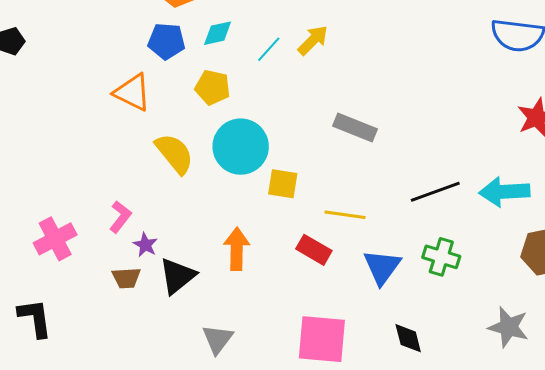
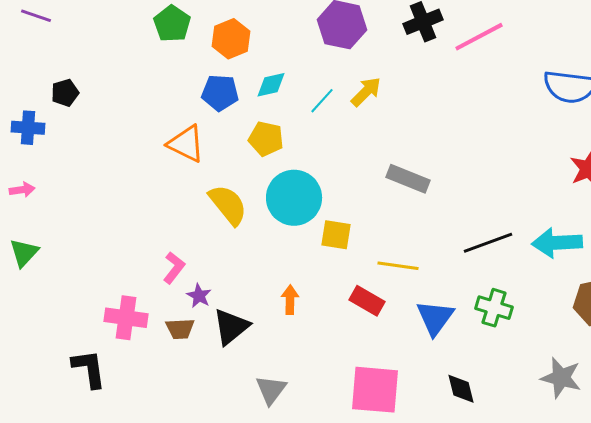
pink cross: (55, 239) -> (126, 318), moved, turned 36
orange arrow: (237, 249) -> (290, 300), size x0.7

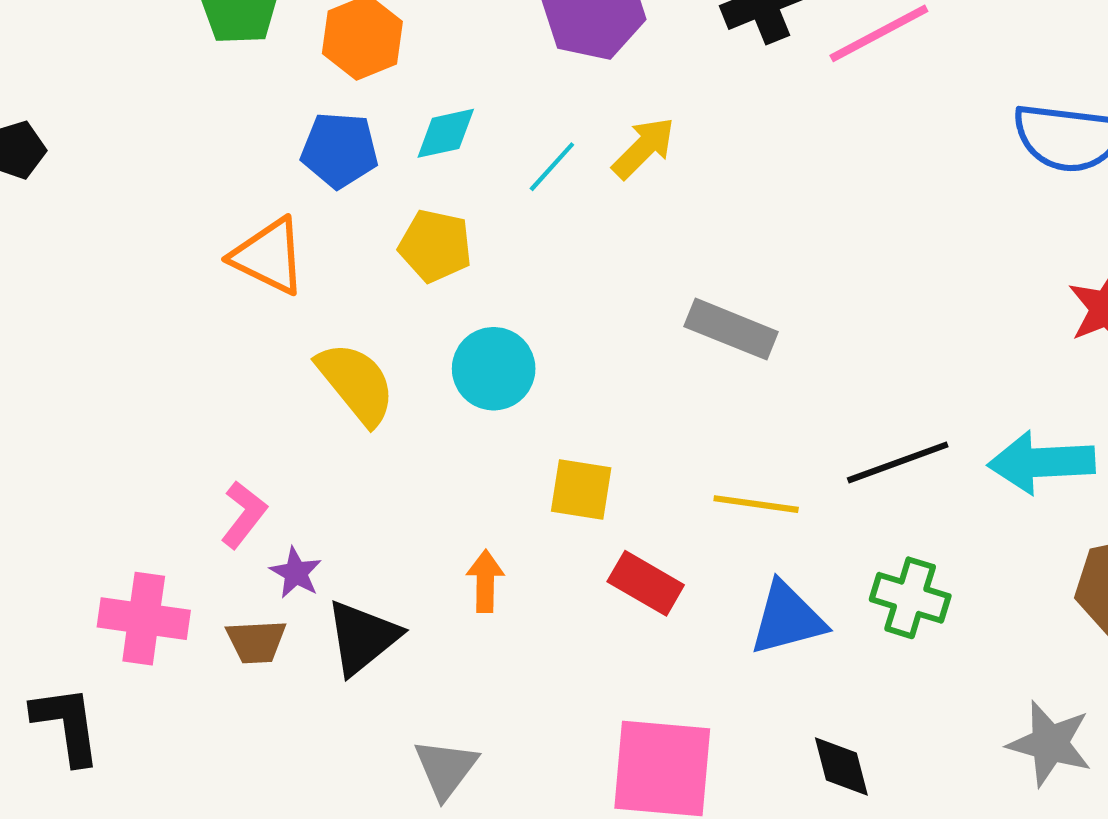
cyan circle: (294, 198) -> (494, 369), size x0.7
yellow square: (336, 235) -> (581, 489), moved
yellow line: (398, 266) -> (756, 504), moved
blue triangle: (435, 318) -> (787, 619), turned 39

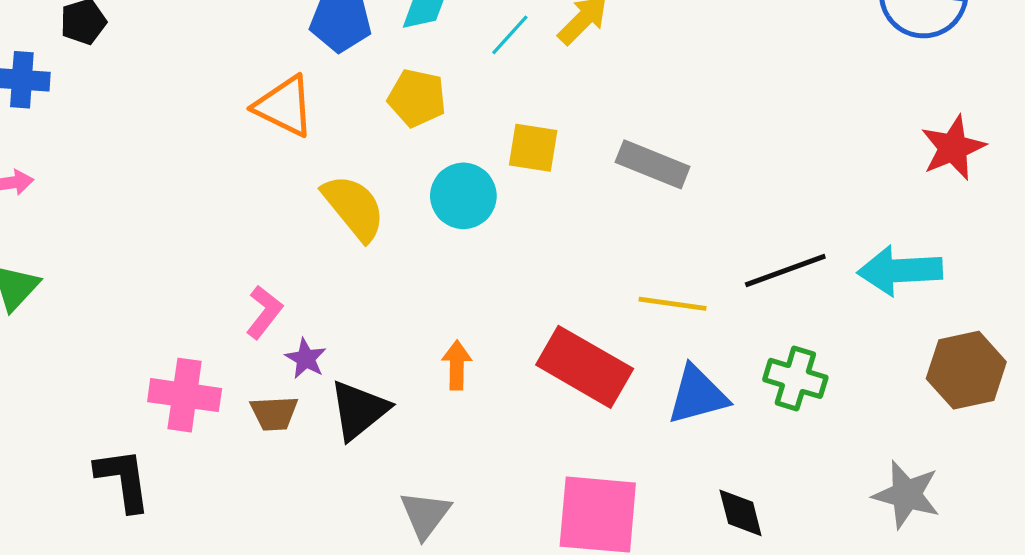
yellow square: (581, 489) -> (533, 148), moved
red rectangle: (646, 583) -> (585, 367), size x1.6

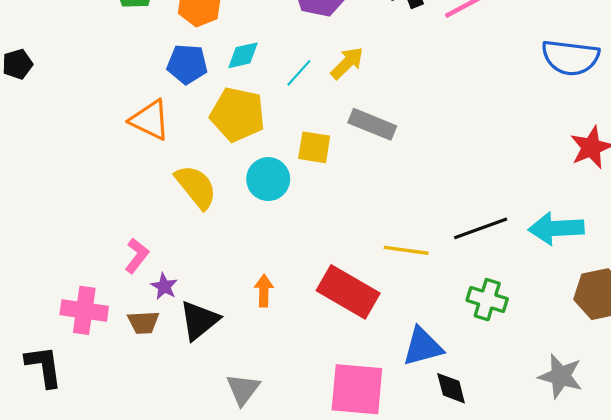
yellow pentagon: (417, 98) -> (238, 114), size x1.4
gray rectangle: (653, 164) -> (372, 124), moved
blue triangle: (697, 395) -> (423, 347), moved

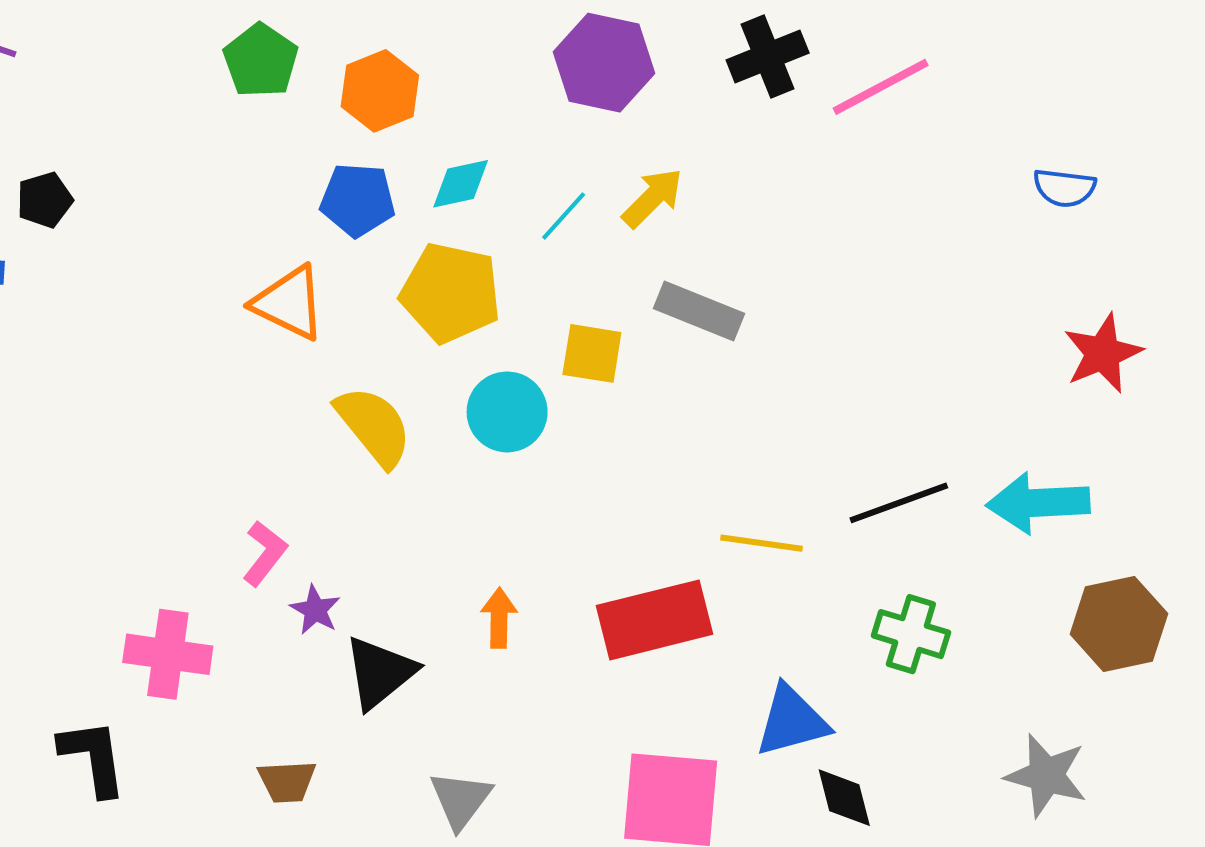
blue semicircle: (570, 58) -> (1064, 188), size x0.6
red rectangle: (348, 292) -> (654, 620), turned -44
brown trapezoid: (143, 323) -> (287, 781), moved

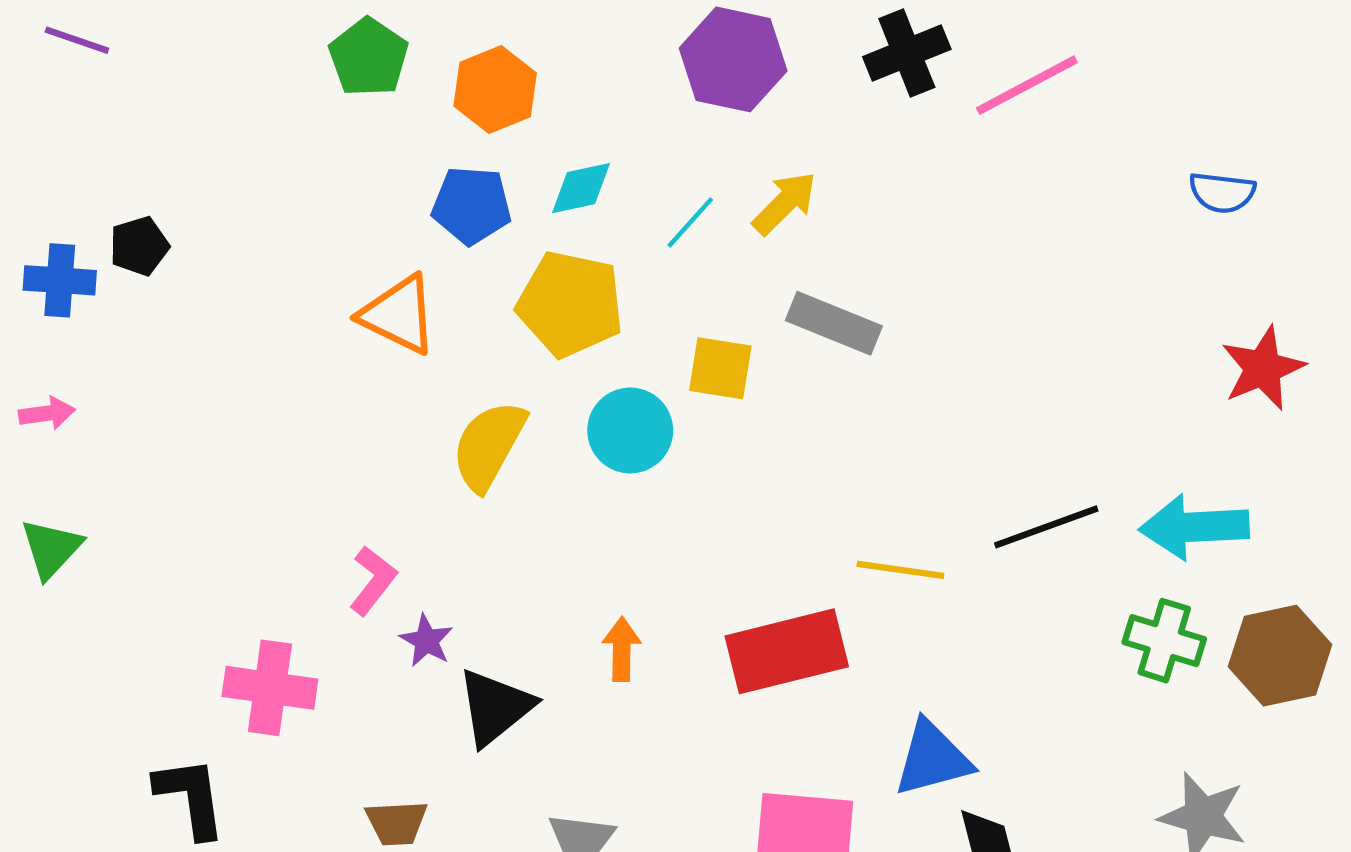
black pentagon: (45, 200) -> (139, 246), moved
yellow semicircle: (374, 426) -> (489, 445), turned -112
green cross: (911, 634) -> (1164, 641), moved

